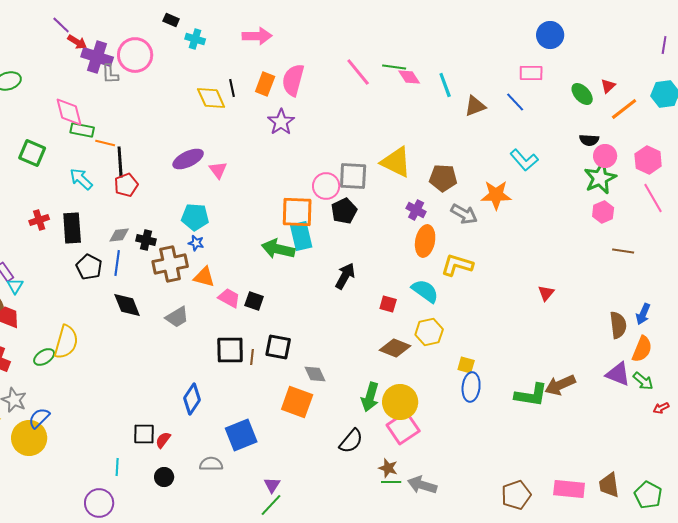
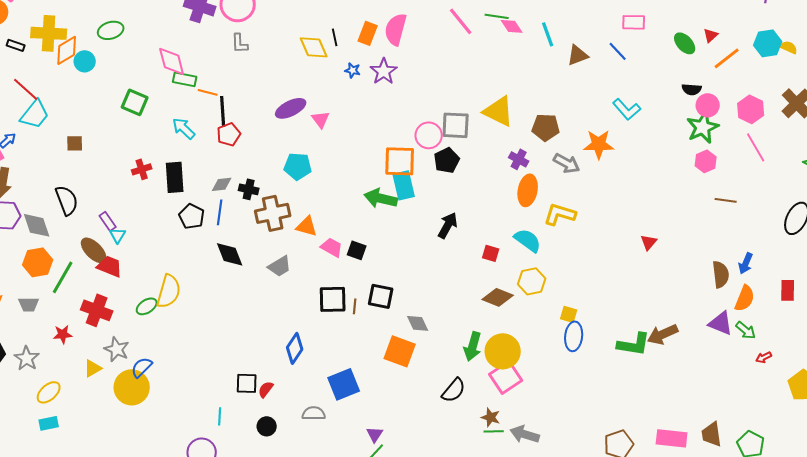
gray L-shape: (110, 74) -> (240, 43), moved
blue star: (196, 243) -> (353, 70), moved

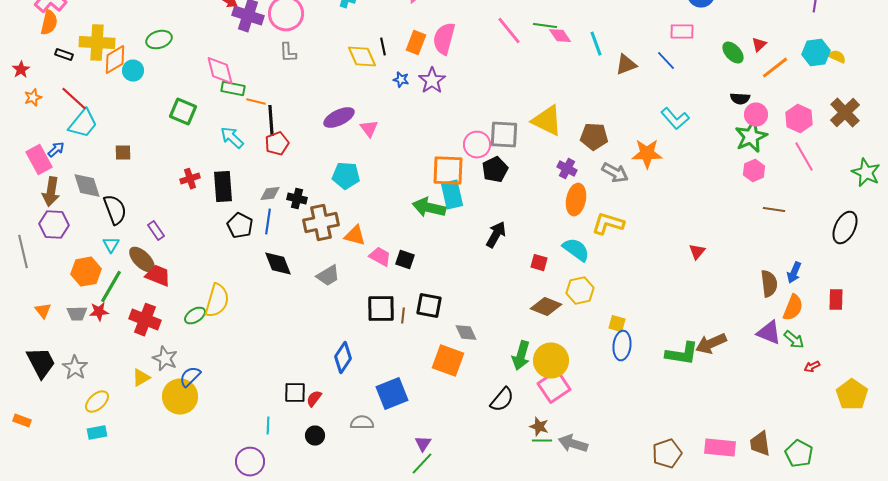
gray diamond: (37, 225) -> (87, 186), moved
cyan triangle: (118, 235) -> (111, 245), moved
red star: (63, 334) -> (99, 312), moved

